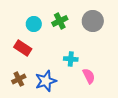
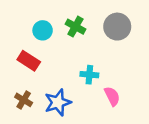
green cross: (60, 21) -> (75, 27), turned -35
brown cross: (19, 79) -> (24, 100), turned -32

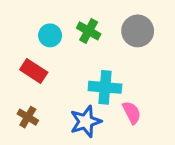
cyan cross: (89, 75) -> (105, 87), size x1.5
blue star: (58, 102) -> (86, 121), moved

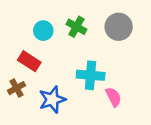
brown cross: (28, 117) -> (16, 88), moved, turned 30
blue star: (86, 121) -> (52, 100), moved

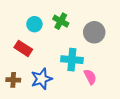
gray circle: (119, 27) -> (94, 32), moved
brown cross: (16, 88) -> (13, 80), moved, turned 32

